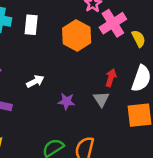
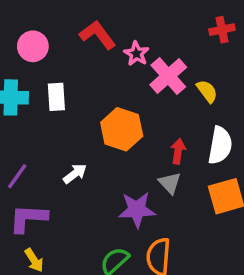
orange hexagon: (77, 35) -> (122, 129), moved
purple star: (67, 101) -> (137, 210), moved, size x1.5

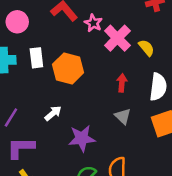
orange hexagon: (122, 129) -> (68, 69), moved
red arrow: (178, 151) -> (122, 83), moved
purple star: (137, 210) -> (82, 138), moved

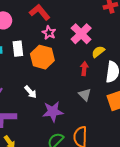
pink star: (93, 23) -> (49, 33), moved
yellow semicircle: (146, 48) -> (98, 52), moved, turned -88
white arrow: (53, 113) -> (31, 92), turned 88

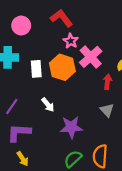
pink cross: (81, 34) -> (91, 57), moved
white rectangle: (18, 49) -> (36, 69), moved

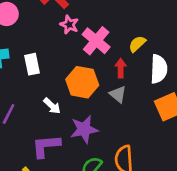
orange hexagon: (62, 67) -> (82, 82), moved
gray triangle: (107, 110) -> (118, 94), moved
purple L-shape: (19, 133) -> (46, 146), moved

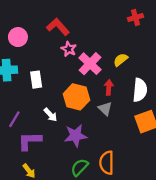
yellow semicircle: (137, 44) -> (121, 60), moved
purple L-shape: (46, 146) -> (30, 141), moved

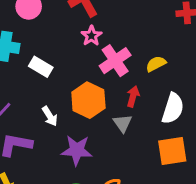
white rectangle: (36, 80) -> (41, 67), turned -63

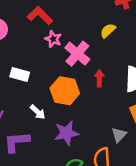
yellow semicircle: (156, 64) -> (108, 31), moved
gray triangle: (123, 123) -> (119, 135), moved, turned 35

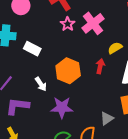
yellow semicircle: (108, 31) -> (115, 48), moved
pink cross: (77, 54) -> (93, 23), moved

